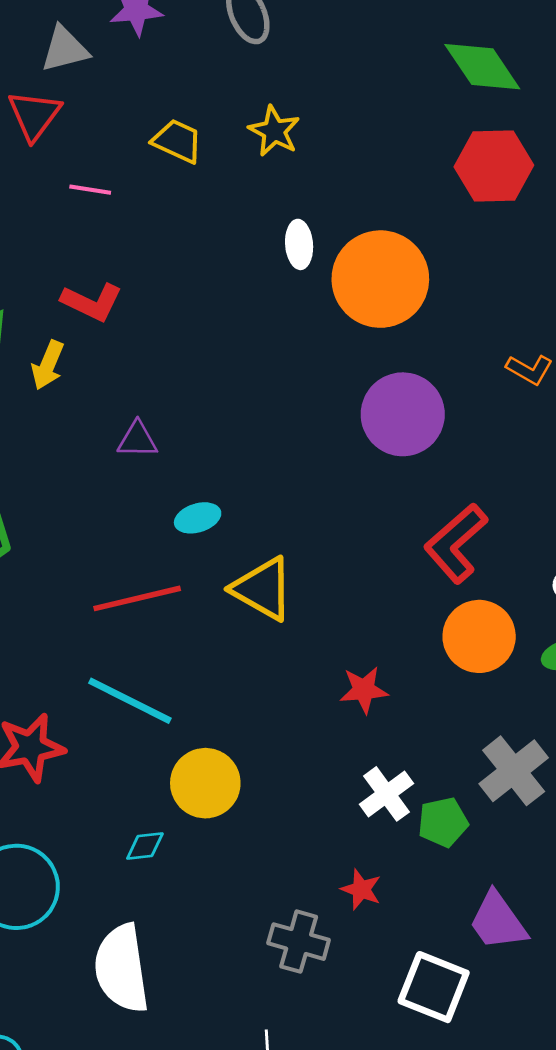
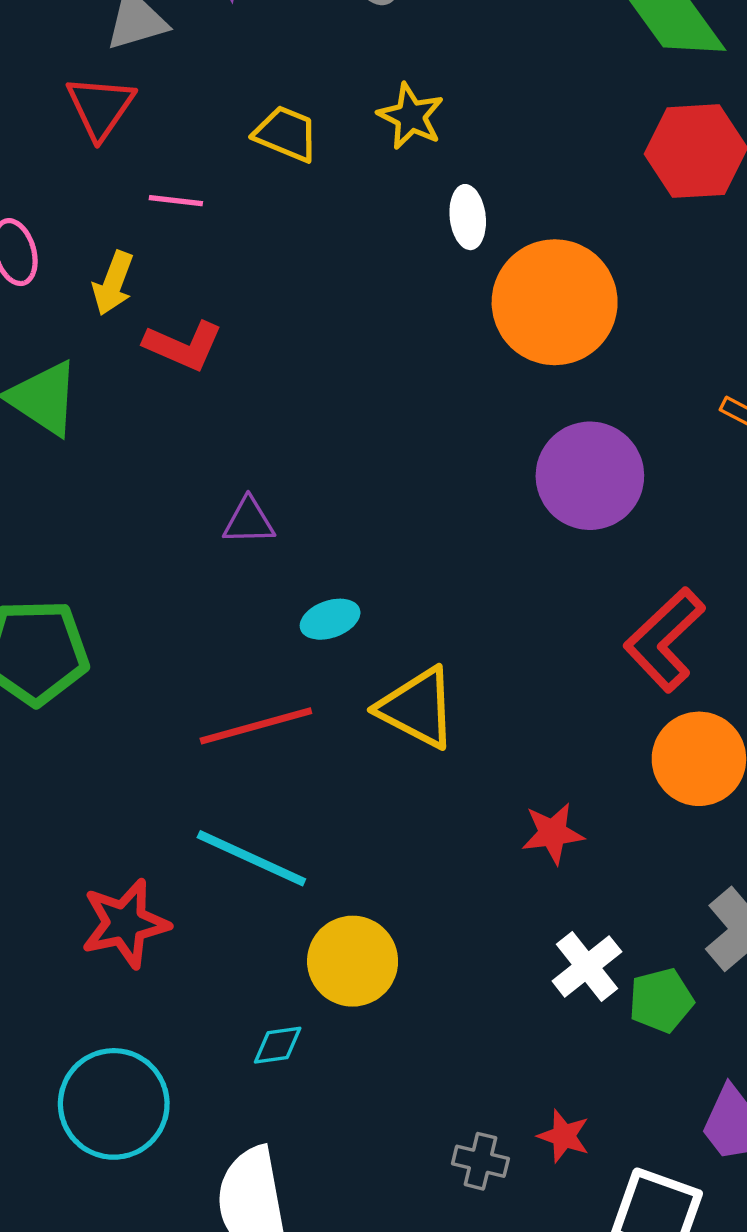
white ellipse: (299, 244) -> (468, 217), moved
yellow arrow: (48, 365) -> (113, 283), moved
red star: (361, 889) -> (564, 1136), moved
gray cross: (299, 942) -> (480, 1161), size x0.7

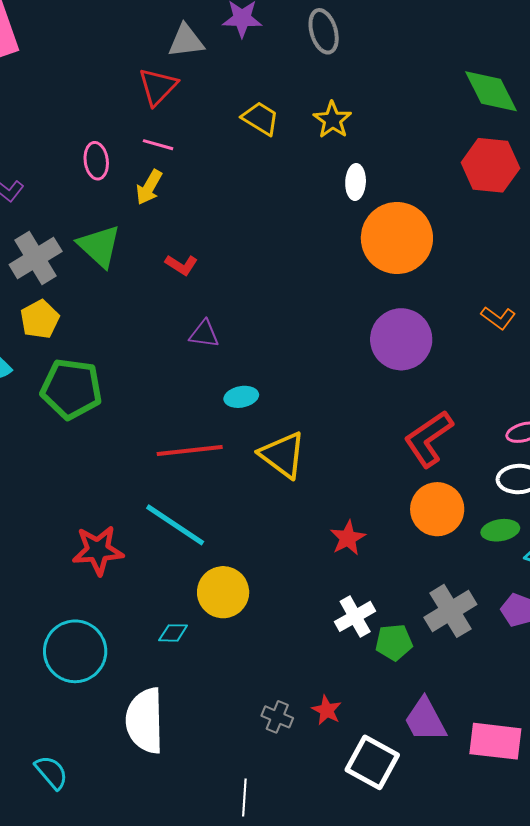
pink line: (176, 201) -> (158, 145), moved
red L-shape: (183, 346) -> (181, 265), moved, size x0.7
red star: (553, 833) -> (348, 538), turned -30

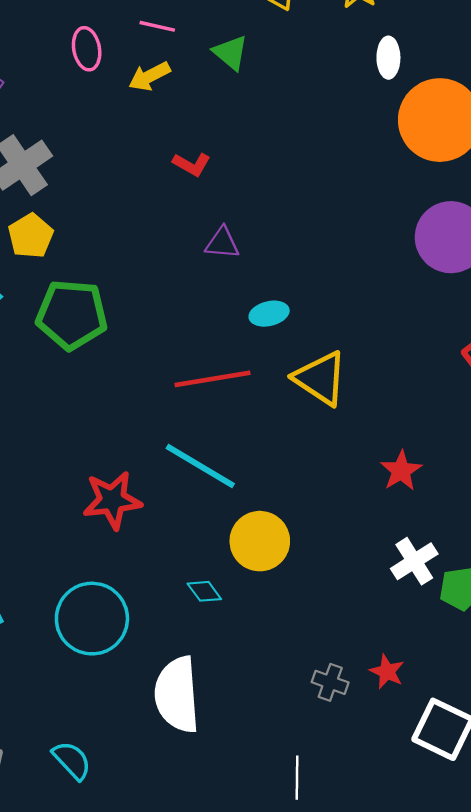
yellow arrow: (149, 187) -> (149, 76), turned 36
green triangle: (99, 246) -> (231, 53), moved, size x0.7
cyan diamond: (173, 633) -> (204, 591), turned 56

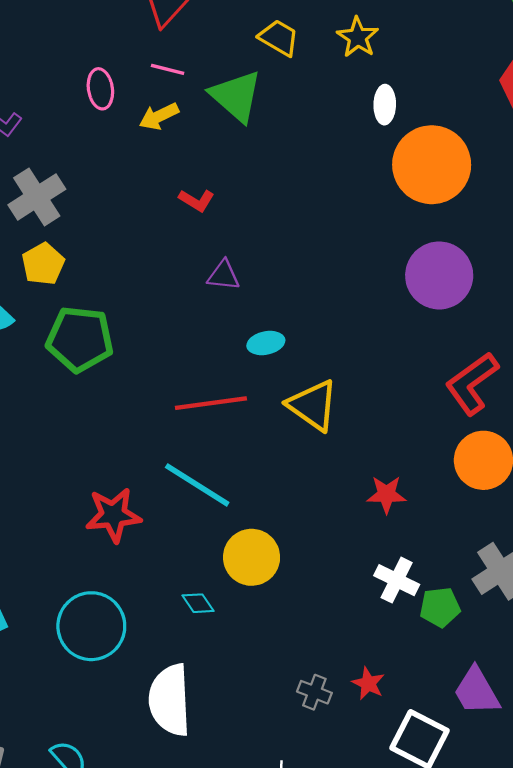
green triangle: (231, 53) -> (236, 96), size x1.6
red star: (401, 471) -> (386, 494), turned 30
white cross: (414, 561) -> (397, 580), turned -33

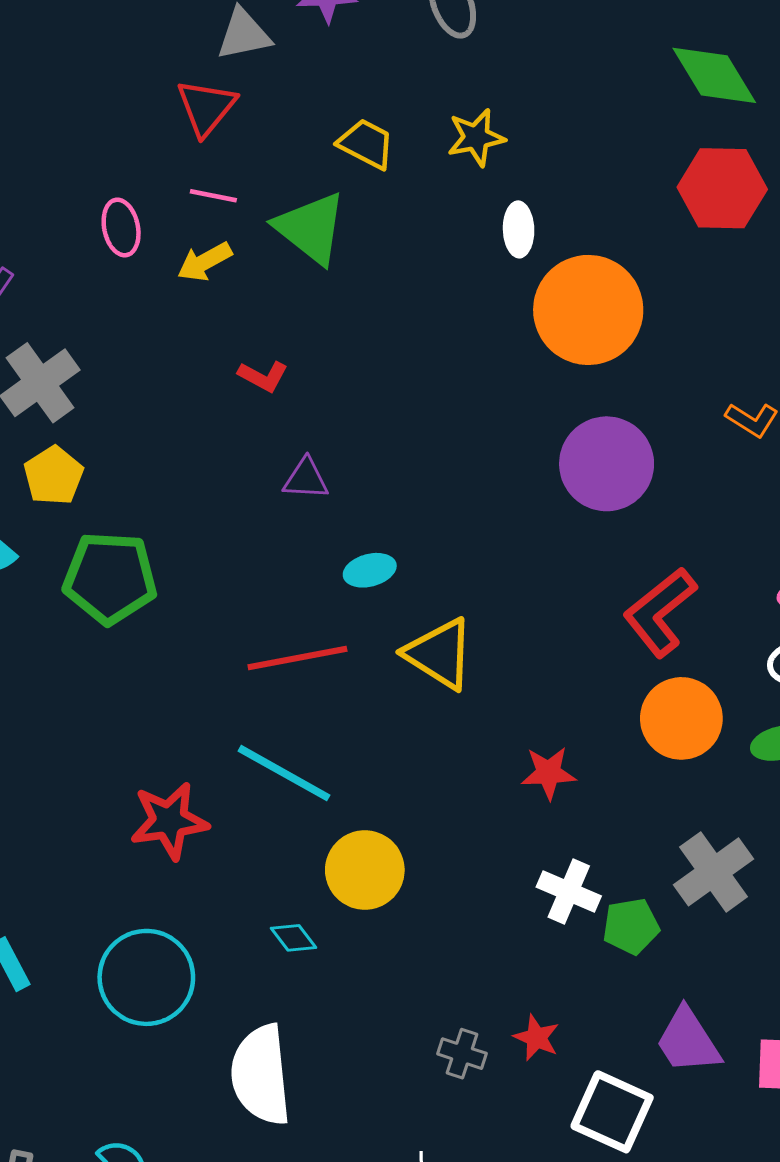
yellow star: (358, 37) -> (476, 137), turned 30

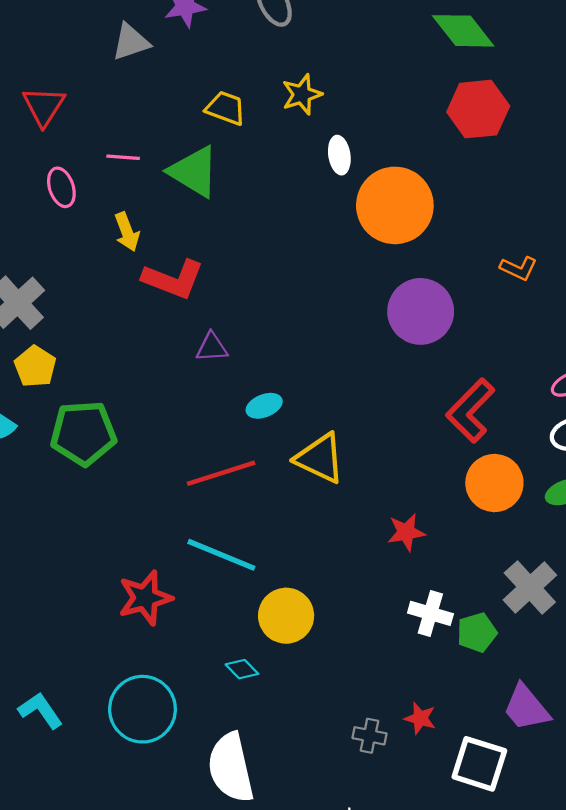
red triangle: (206, 107) -> (44, 106), moved
yellow arrow: (205, 262) -> (127, 232), moved, turned -75
red L-shape: (263, 376) -> (173, 279), size x1.8

